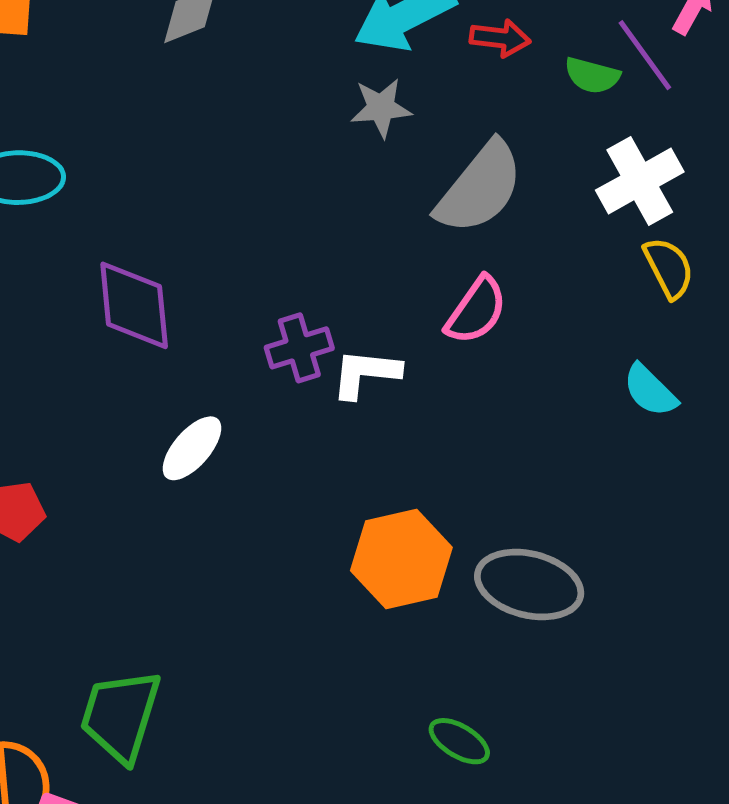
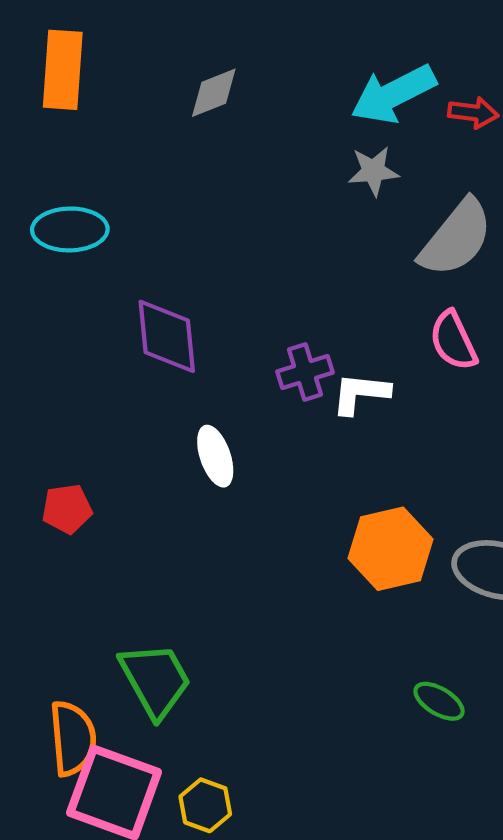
pink semicircle: (476, 310) -> (453, 341), turned 120
white ellipse: (192, 448) -> (215, 456), turned -60
green trapezoid: (120, 716) -> (155, 680), turned 134

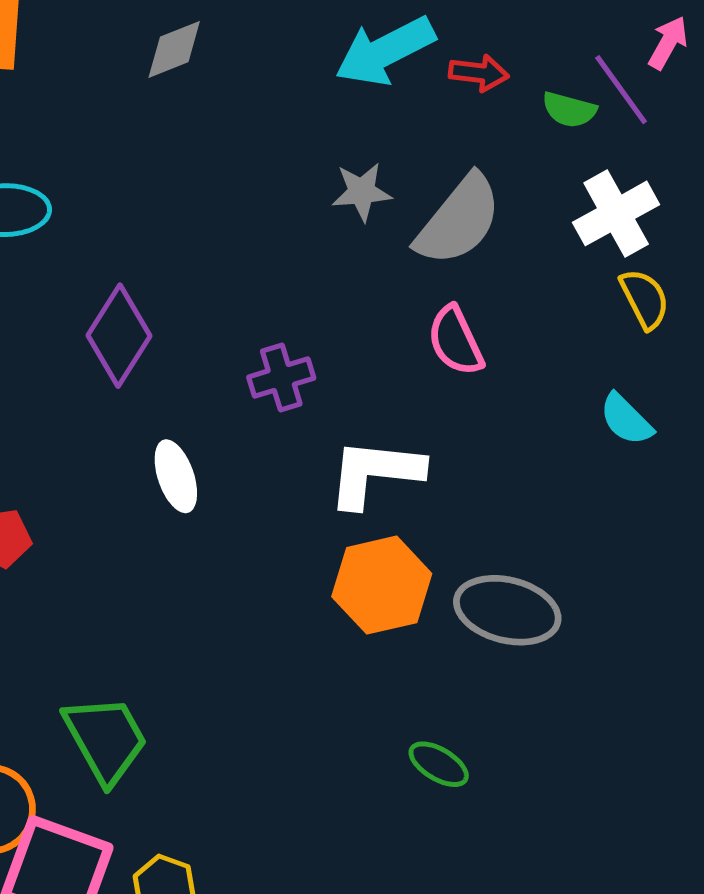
gray star: (373, 171) -> (362, 192), moved
purple diamond: (167, 336) -> (119, 336), turned 38
white L-shape: (361, 393) -> (375, 473), moved, size x1.4

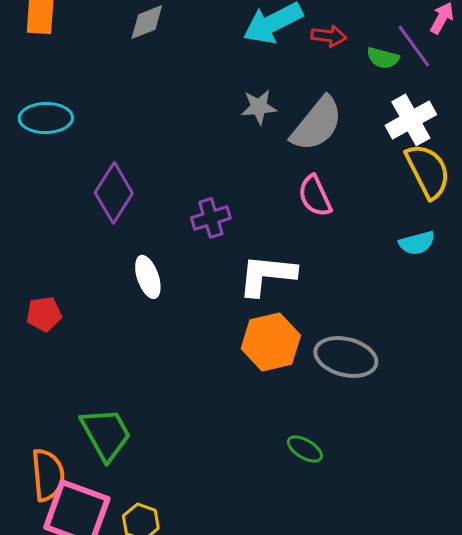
yellow semicircle: (645, 299) -> (428, 171), size x1.5
cyan semicircle: (626, 419) -> (417, 243), turned -60

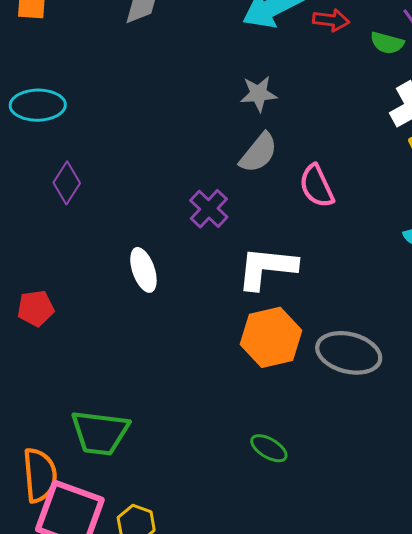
gray semicircle: (317, 124) -> (259, 153), moved, size x0.7
purple diamond: (114, 193) -> (67, 183), moved, size x0.7
purple cross: (211, 218) -> (209, 209), turned -30
green trapezoid: (106, 434) -> (100, 433), turned 126
green ellipse: (305, 449) -> (269, 448), moved

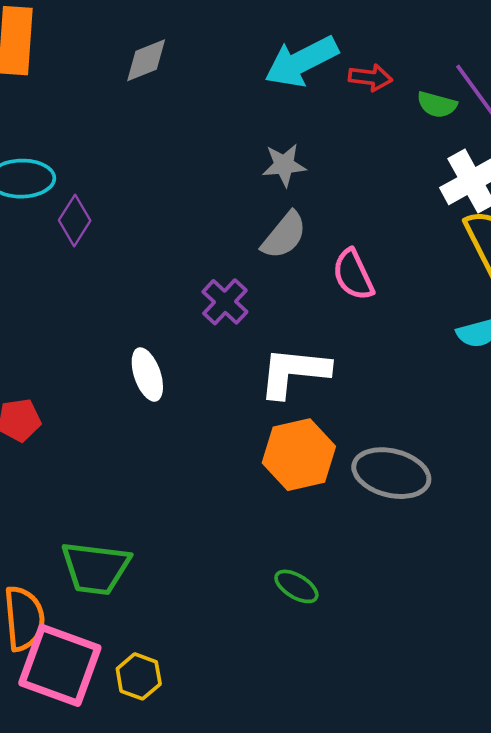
purple diamond: (67, 183) -> (75, 220), moved

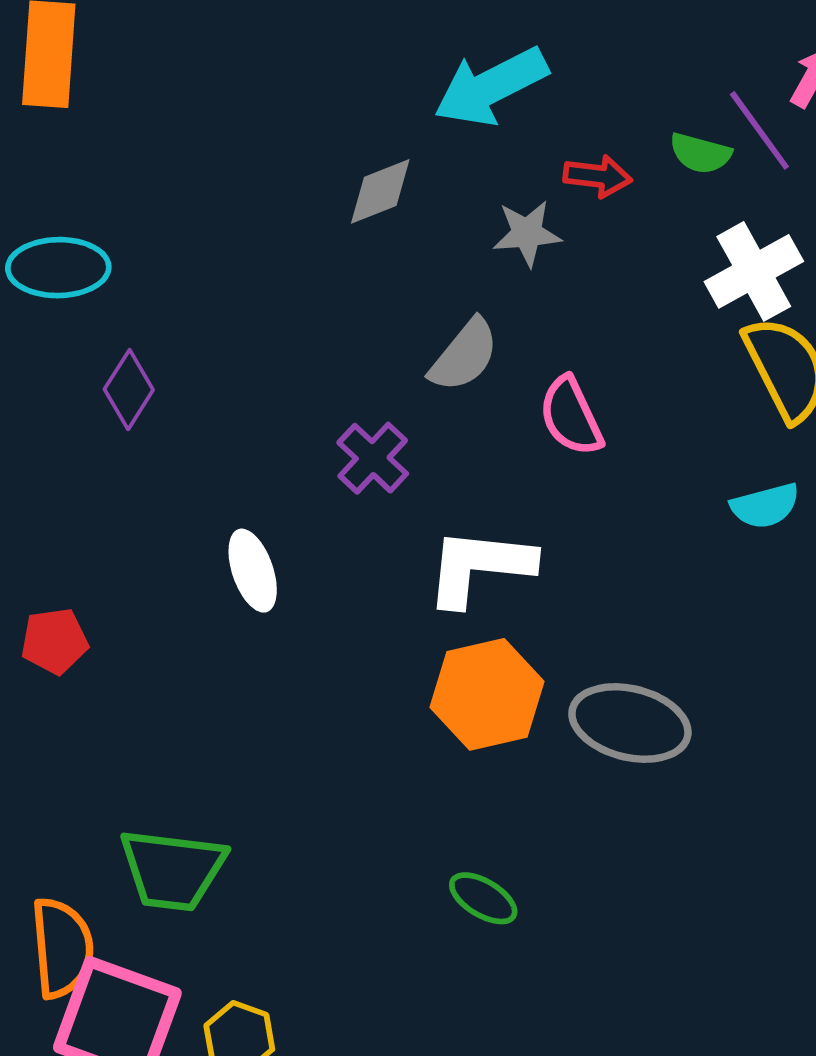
gray diamond: (146, 60) -> (380, 191), moved
red arrow: (370, 78) -> (598, 176), moved
gray star: (284, 165) -> (527, 233), moved
purple diamond: (75, 220) -> (129, 390), moved

